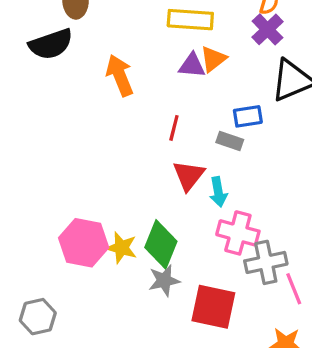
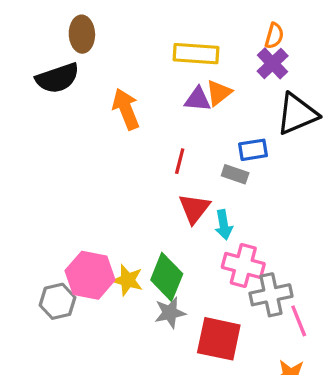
gray hexagon: (38, 317) -> (57, 301), moved

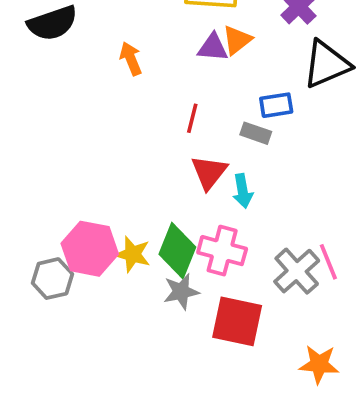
orange arrow: (126, 109) -> (131, 59), size x0.7
pink cross: (243, 265) -> (222, 251), moved
gray cross: (271, 295) -> (297, 271), turned -30
pink line: (299, 321) -> (328, 262), moved

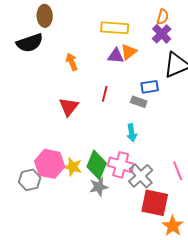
red triangle: (209, 172) -> (69, 107), moved
gray cross: (297, 271) -> (141, 176), moved
red square: (237, 321) -> (155, 203), moved
orange star: (319, 364) -> (173, 226), turned 30

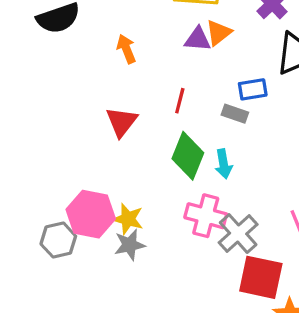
green diamond: (97, 165) -> (188, 156), moved
gray star: (99, 187) -> (130, 245), moved

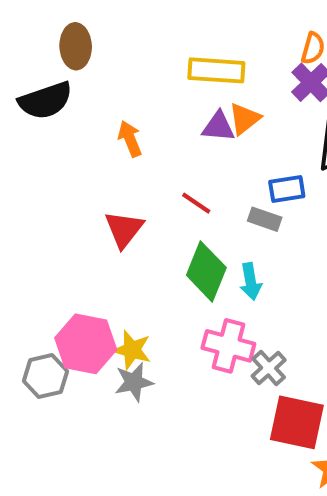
red line: (180, 101) -> (196, 203), turned -70
gray cross: (238, 234) -> (269, 368), size x0.7

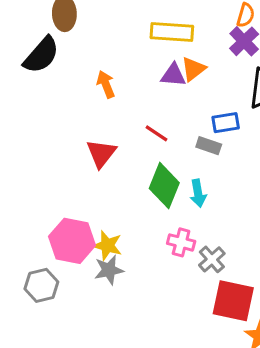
black semicircle: (45, 101) -> (41, 55), turned -30
pink cross: (228, 346) -> (181, 242), size x0.7
gray hexagon: (45, 376) -> (41, 285), moved

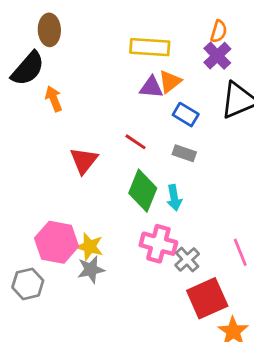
orange arrow: (106, 84) -> (54, 99), moved
blue rectangle: (226, 123) -> (186, 115), moved, turned 40
pink cross: (181, 242) -> (158, 244), size x1.4
red square: (233, 301) -> (207, 298), turned -36

